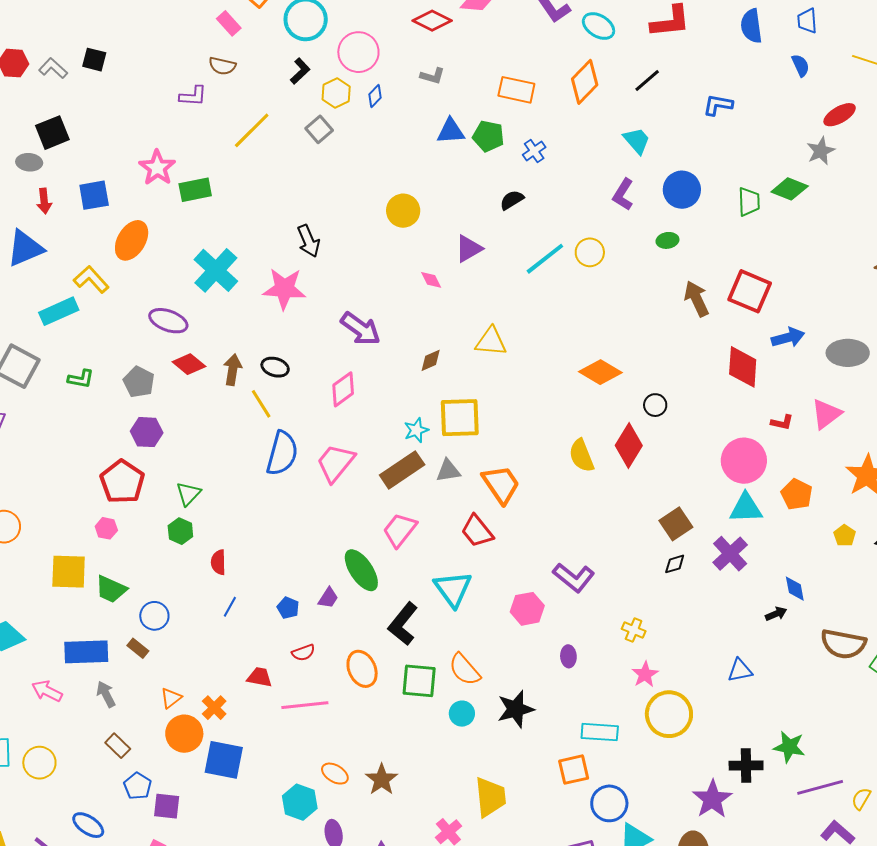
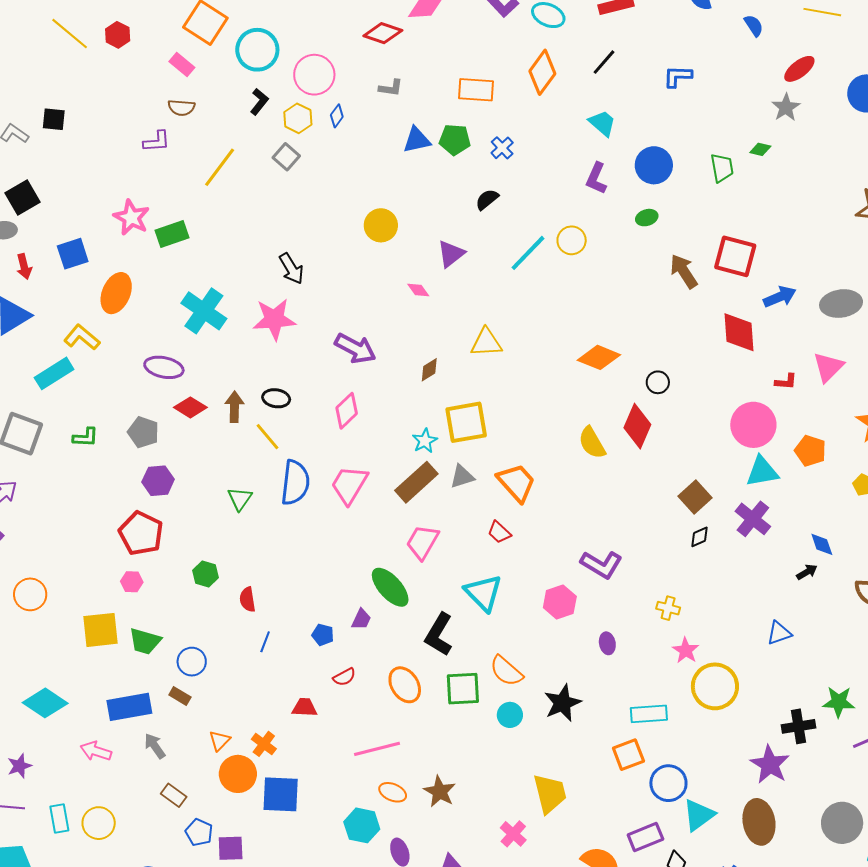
green diamond: (790, 189) -> (760, 149), size x0.6
green triangle: (188, 494) -> (240, 499), moved
red trapezoid: (477, 531) -> (499, 532), size x0.7
pink line: (305, 705) -> (377, 749), moved

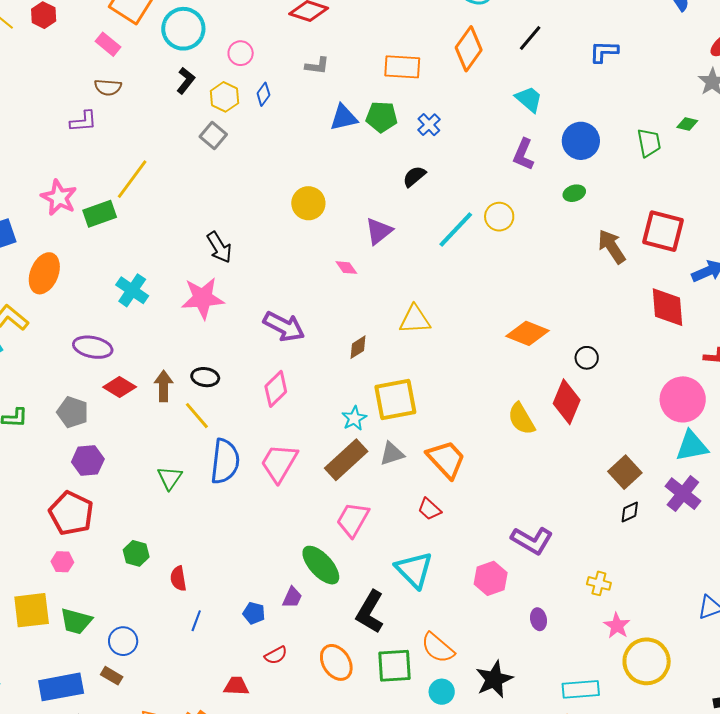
pink circle: (314, 75) -> (241, 53), size x0.6
yellow line: (220, 167) -> (132, 179), moved
cyan cross: (204, 311) -> (132, 290), size x0.7

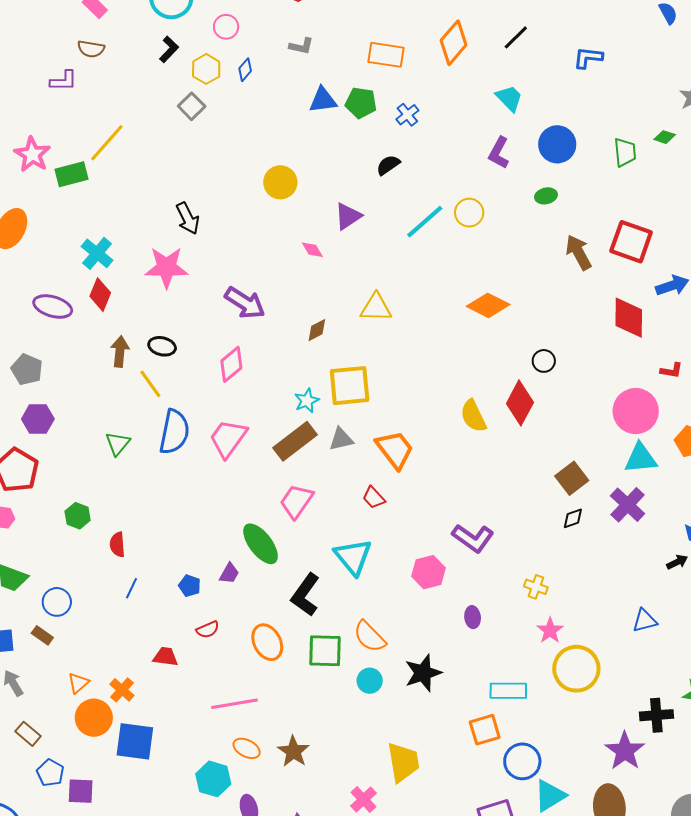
orange diamond: (528, 333) -> (488, 305), moved
red diamond: (120, 387) -> (100, 295), moved, turned 76

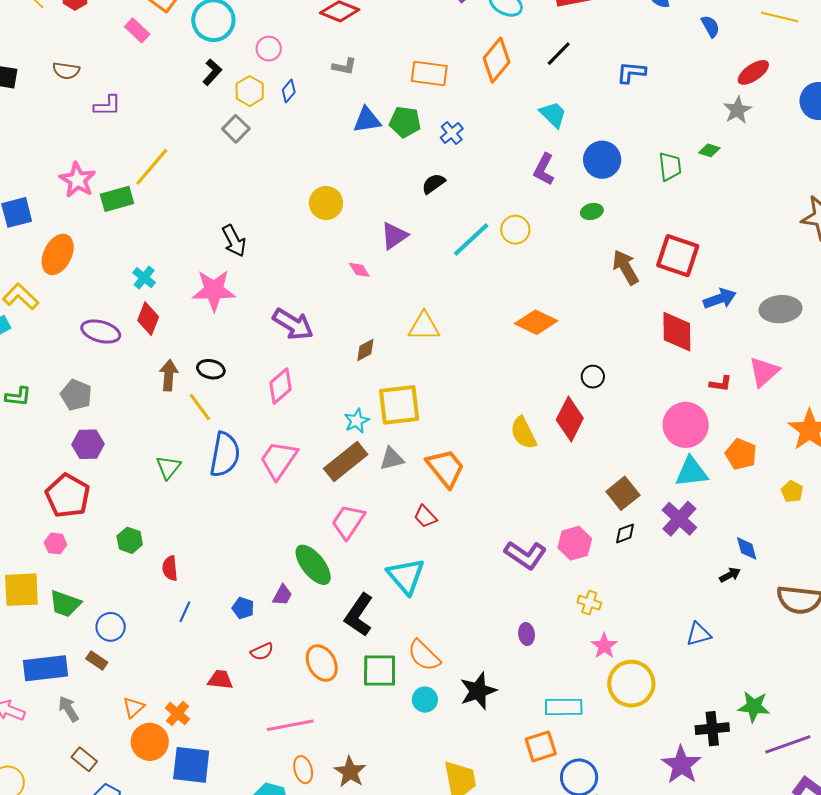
brown semicircle: (91, 49) -> (66, 71), moved
cyan cross: (97, 253) -> (144, 278), size x0.7
pink hexagon: (428, 572) -> (575, 543), moved
orange ellipse: (247, 748) -> (303, 770), turned 48

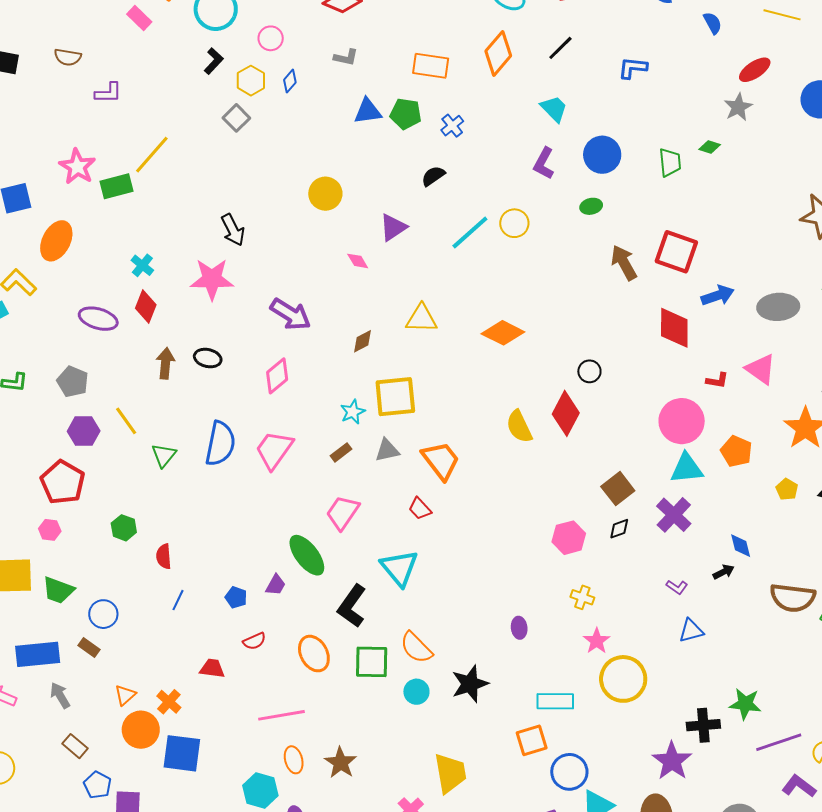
orange diamond: (536, 322) -> (503, 333), moved
pink triangle: (764, 372) -> (761, 369), turned -44
yellow line: (200, 407) -> (126, 421), moved
brown rectangle: (346, 462) -> (341, 452), size x0.5
purple L-shape: (525, 555) -> (677, 587), moved, size x0.5

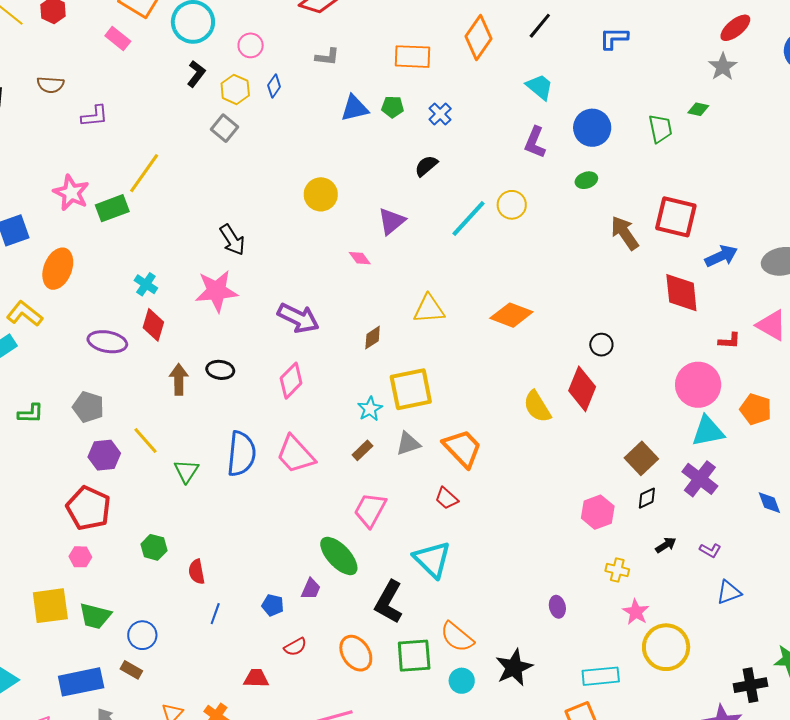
green pentagon: (406, 114) -> (393, 107), size x0.7
pink trapezoid: (274, 450) -> (296, 454), turned -72
black arrow: (724, 572) -> (666, 545), moved

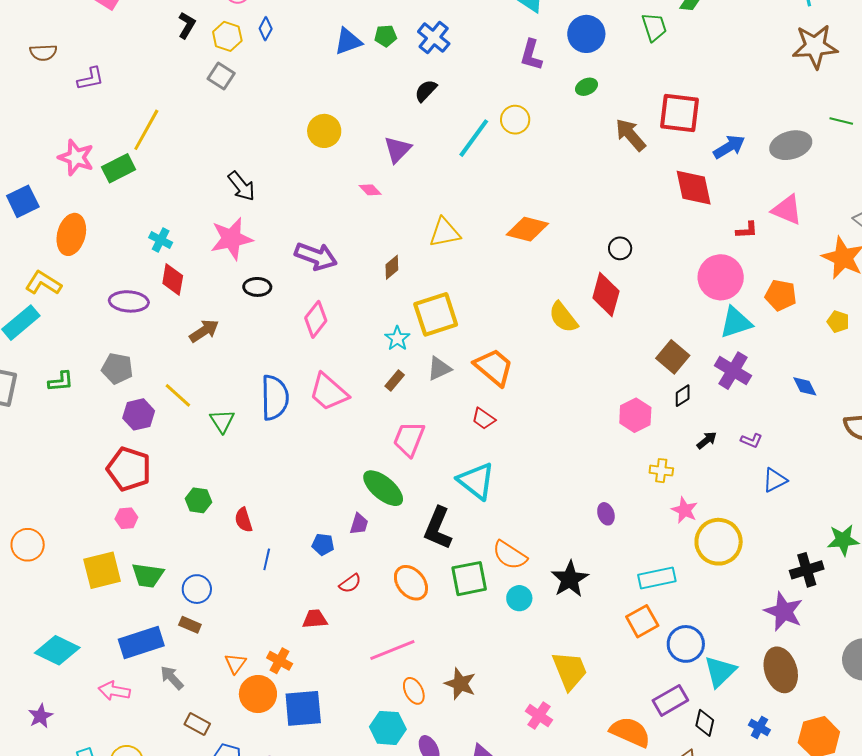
blue cross: (440, 114) -> (434, 38), size x1.4
black ellipse: (220, 370) -> (257, 287), moved
brown arrow: (179, 379) -> (204, 331), turned 64

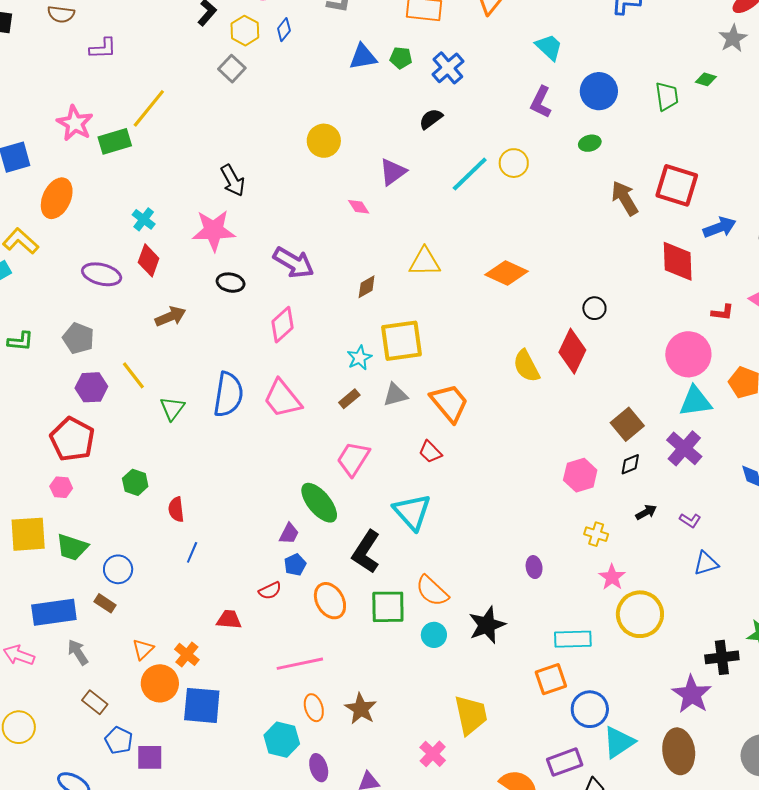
blue pentagon: (323, 544) -> (295, 565), moved, turned 30

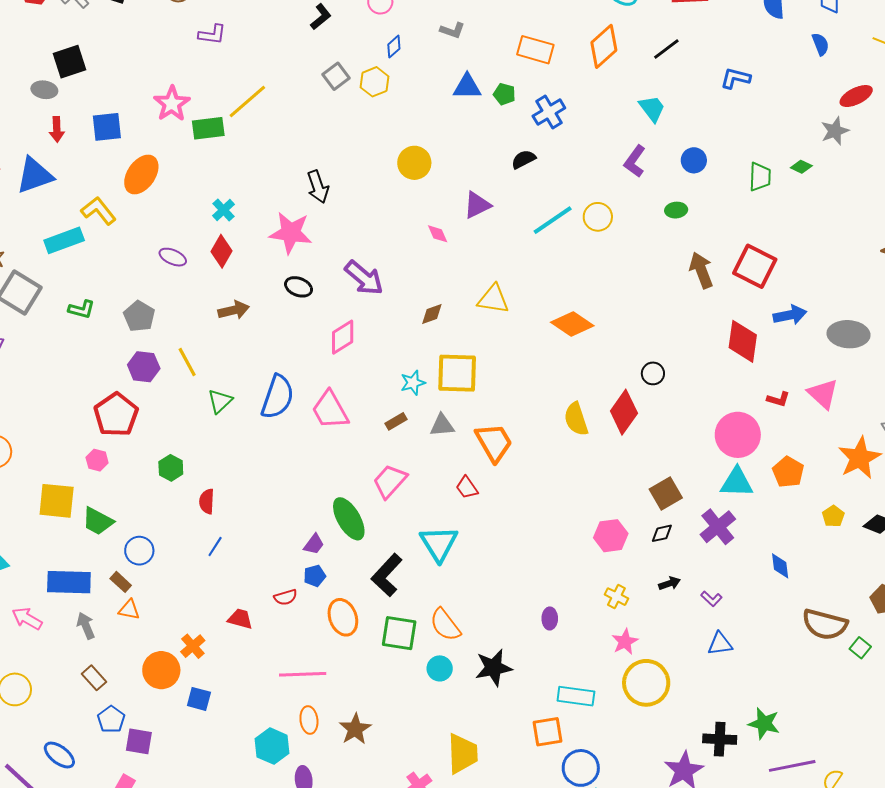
yellow hexagon: (245, 31) -> (375, 82), moved
blue circle: (599, 91) -> (694, 160), size x0.7
purple ellipse: (102, 274) -> (173, 257), size x0.7
orange triangle: (143, 649) -> (129, 610), moved, turned 45
blue square: (202, 705) -> (199, 699), size x0.6

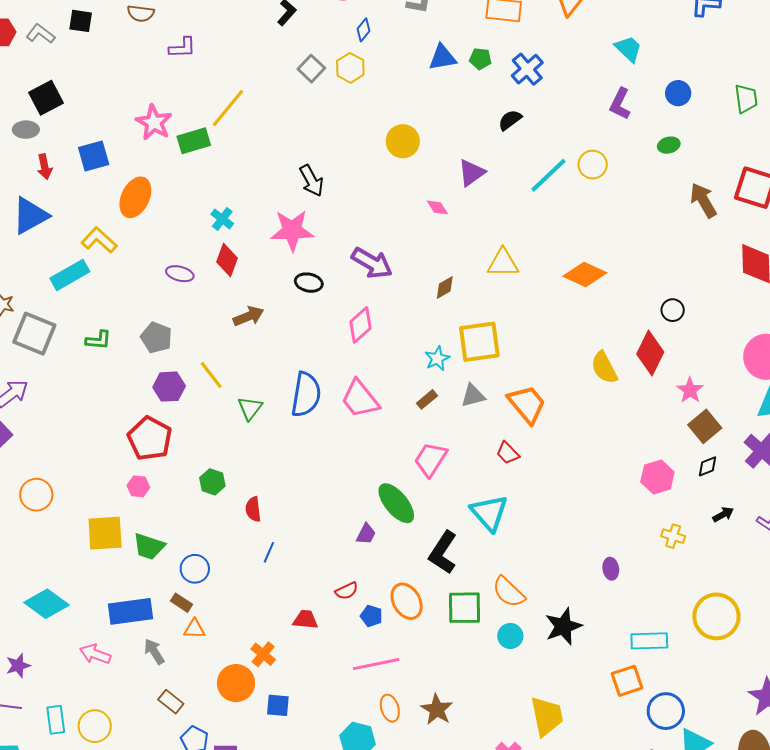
blue pentagon: (315, 576) -> (371, 616), moved, turned -30
pink star: (625, 642) -> (690, 390), moved

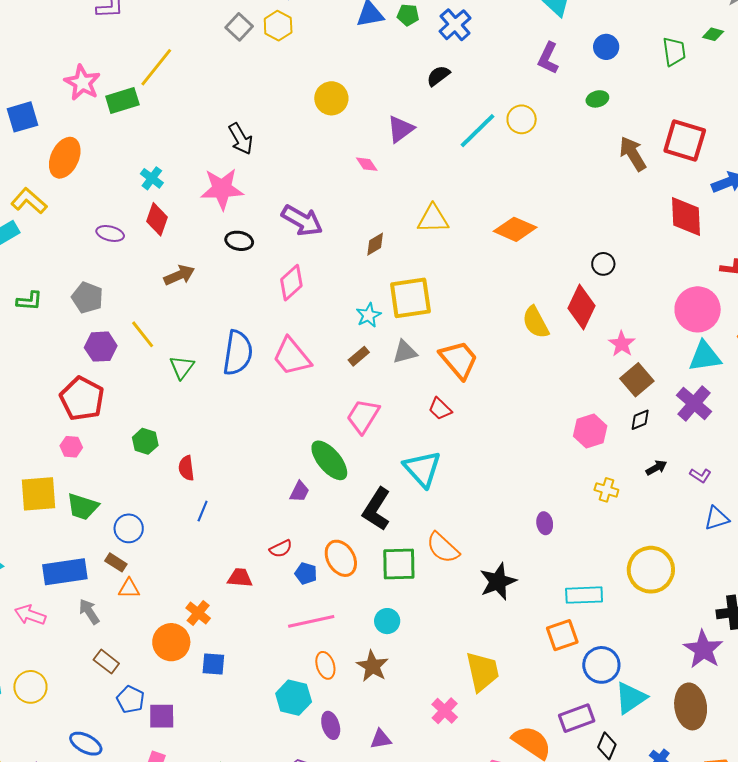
cyan circle: (510, 636) -> (387, 621), moved

